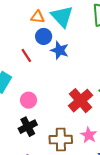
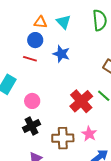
cyan triangle: (62, 17) -> (63, 22), size x0.7
blue circle: (44, 36) -> (35, 40), moved
red line: (26, 55) -> (30, 59), turned -40

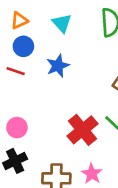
orange triangle: (40, 22) -> (19, 20), moved, turned -32
blue star: (61, 54) -> (58, 66), turned 30

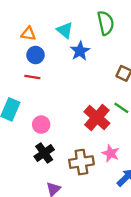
orange triangle: (19, 20) -> (28, 34), turned 42
blue star: (58, 66) -> (80, 51), moved

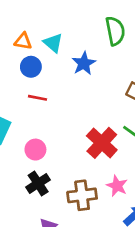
cyan triangle: (65, 30) -> (53, 43), moved
red line: (32, 77) -> (38, 98), moved

